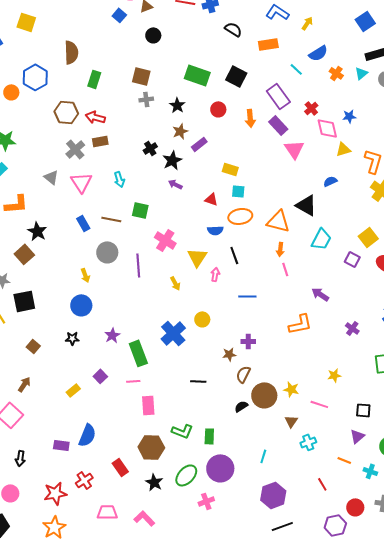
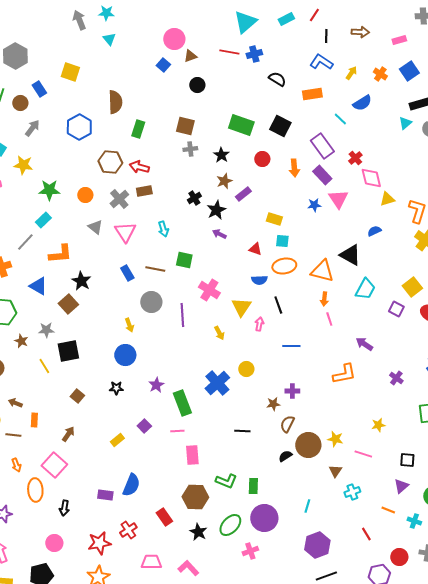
orange cross: (336, 73) -> (380, 74), moved
orange circle: (11, 92) -> (85, 195), moved
blue star: (349, 116) -> (314, 205), moved

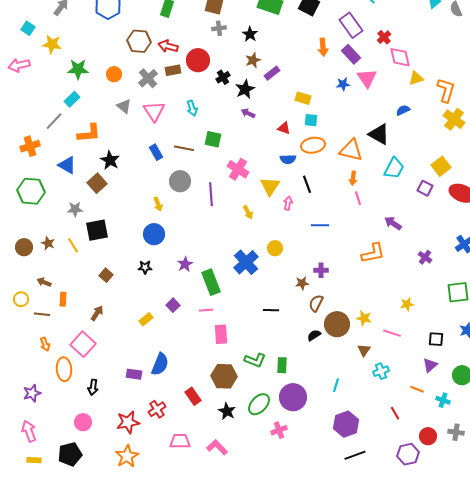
red circle: (262, 159) -> (198, 60), moved, size x1.5
brown star: (21, 341) -> (48, 243), moved

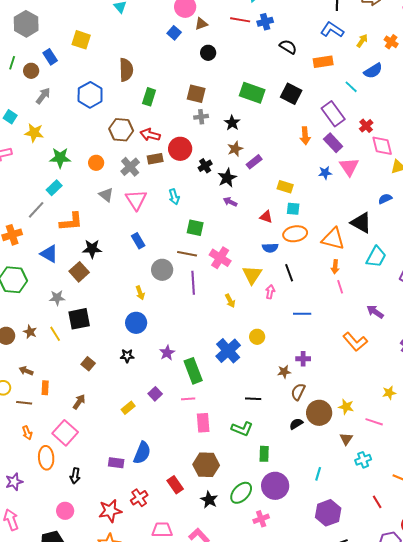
brown line: (184, 148) -> (187, 254), moved
black star: (110, 160) -> (92, 249), turned -30
orange L-shape: (373, 253) -> (355, 342), turned 60
green L-shape: (255, 360) -> (242, 429), moved

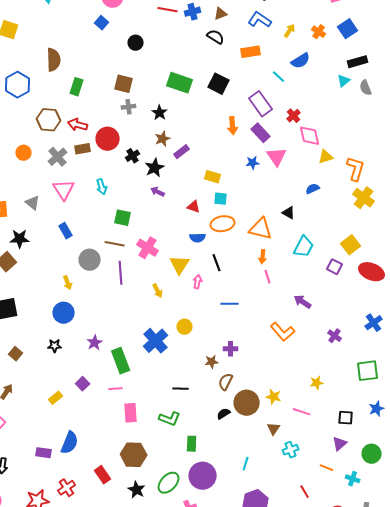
brown triangle: (201, 24) -> (221, 14), moved
gray triangle: (106, 195) -> (33, 203), moved
black triangle: (361, 223) -> (289, 213), size x0.6

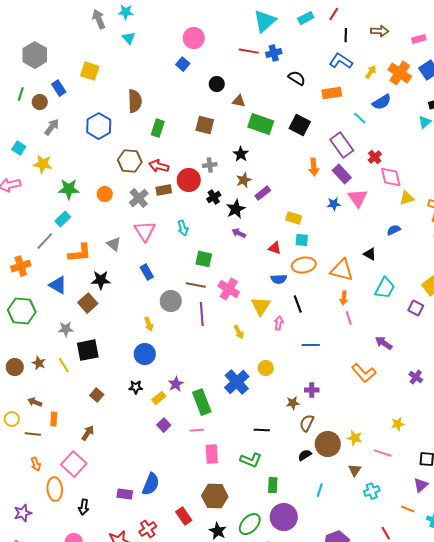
brown triangle: (221, 14) -> (239, 101), moved, turned 32
orange cross: (319, 32) -> (400, 73), size x1.6
gray cross: (129, 107) -> (210, 165), moved
yellow rectangle: (56, 398) -> (159, 398), moved
cyan line: (246, 464) -> (320, 490), moved

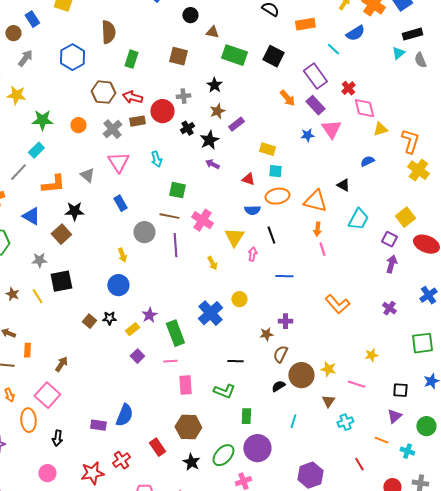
orange arrow: (314, 167) -> (287, 98), turned -36
purple arrow: (384, 343) -> (391, 264), moved, turned 72
brown square: (97, 395) -> (89, 321), moved

